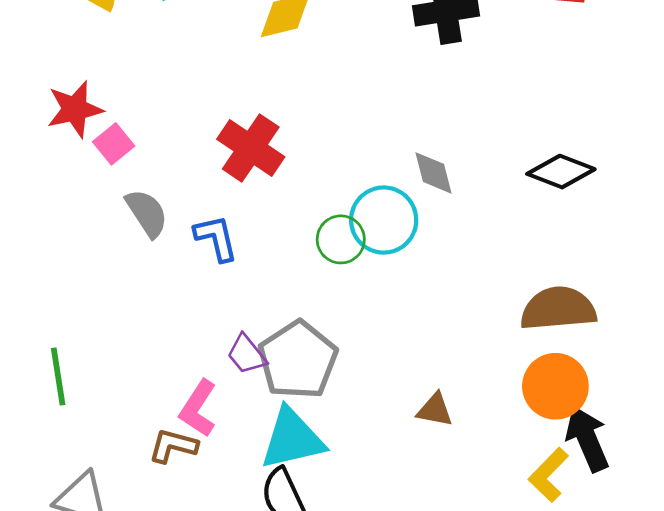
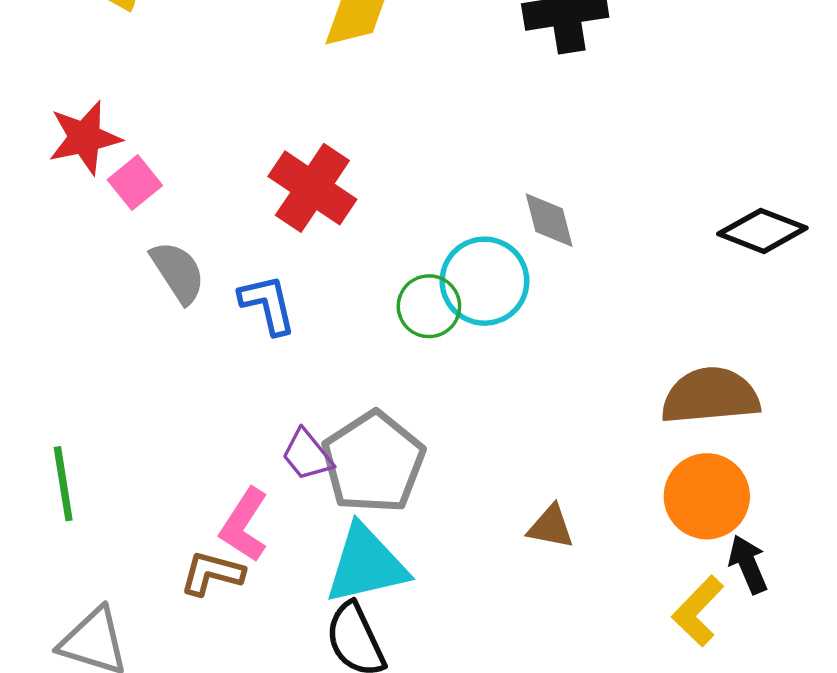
black diamond: (561, 172) -> (762, 231), moved
black arrow: (587, 439) -> (748, 564), size x0.7

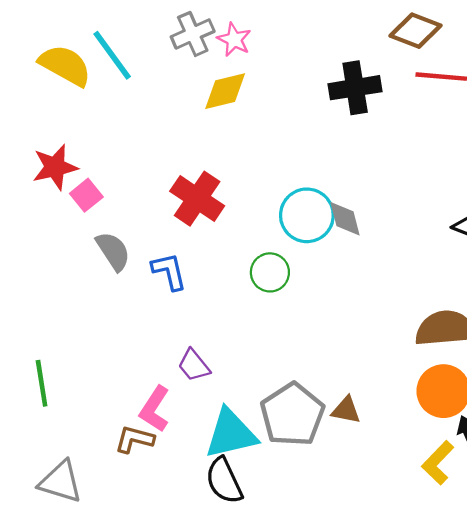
cyan circle: (484, 281) -> (307, 215), moved
gray pentagon: (373, 462) -> (292, 415), moved

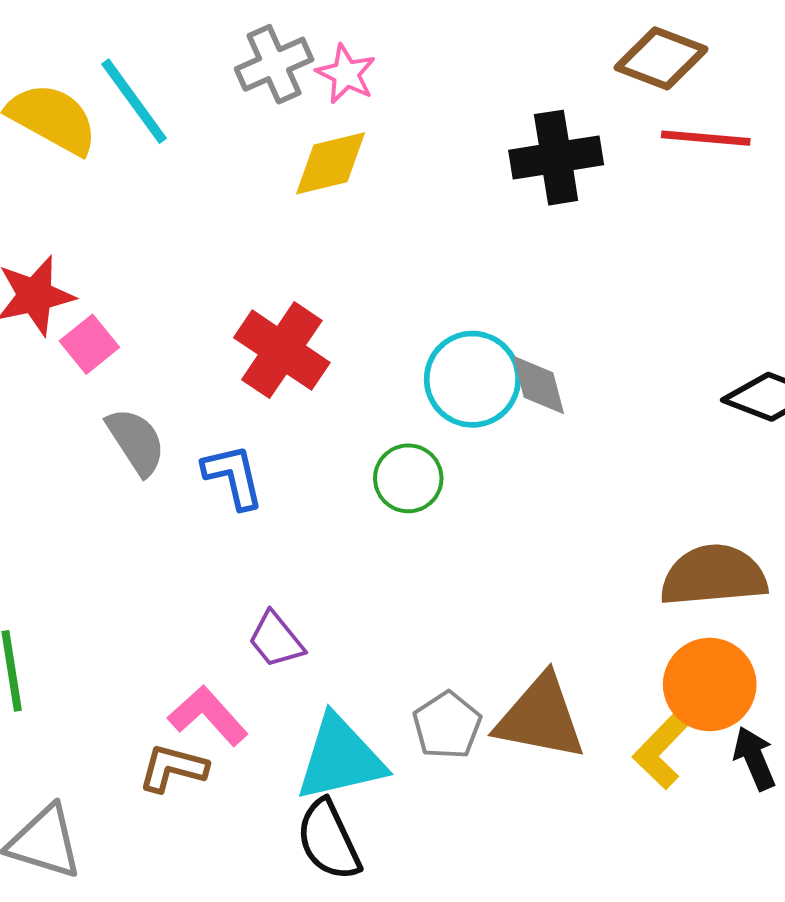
pink L-shape: (155, 409) -> (208, 716), turned 105
brown triangle: (346, 410) -> (540, 718), size x1.8
gray pentagon: (292, 415) -> (447, 725), size x0.6
yellow L-shape: (438, 463) -> (661, 751), moved

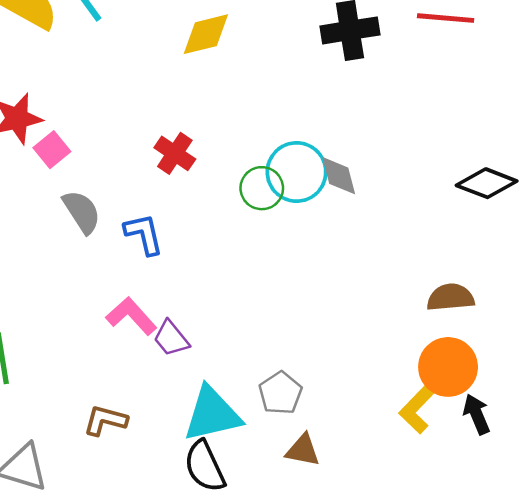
red cross: (282, 350) -> (175, 153), size x0.7
green circle: (408, 478) -> (262, 188), moved
brown semicircle: (714, 576) -> (451, 297), size x0.7
pink L-shape: (208, 716) -> (131, 316), moved
brown triangle: (540, 718) -> (303, 450), moved, size x0.6

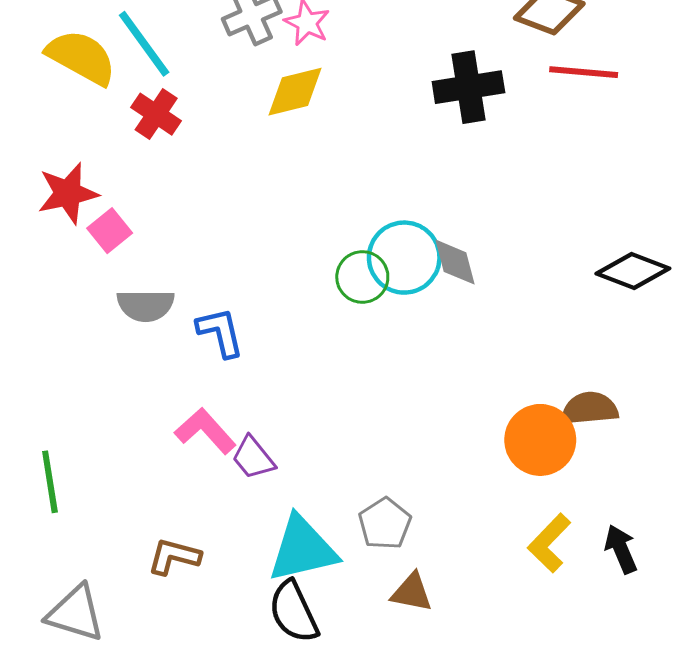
red cross: (175, 153) -> (156, 114), moved
gray semicircle: (82, 212) -> (146, 305), turned 123
orange circle: (448, 367) -> (540, 440), moved

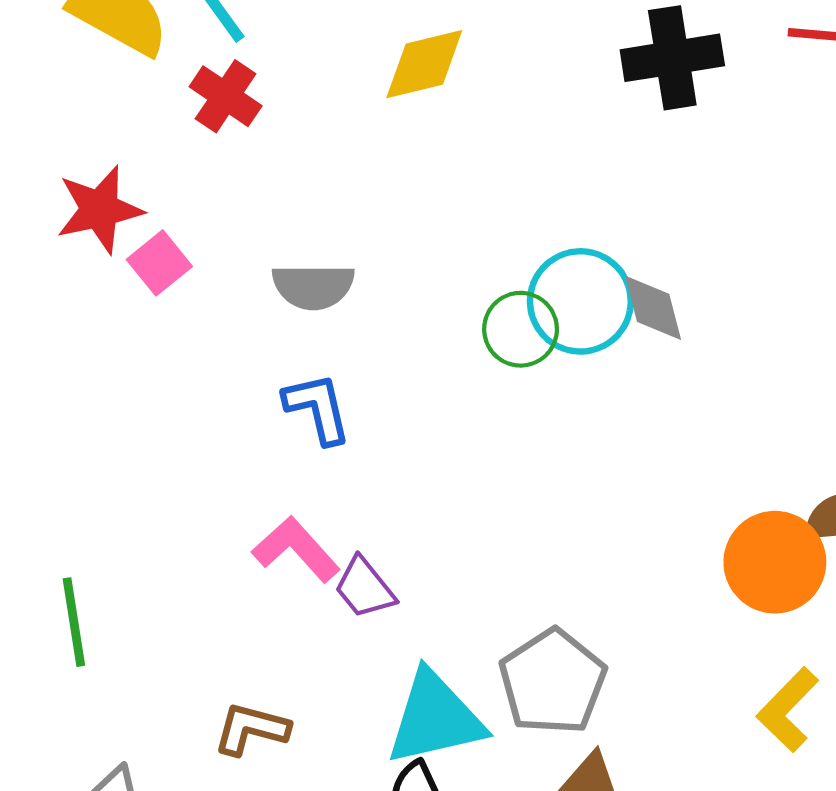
gray semicircle: (146, 305) -> (313, 286), moved
gray pentagon: (385, 524) -> (553, 682), size x1.4

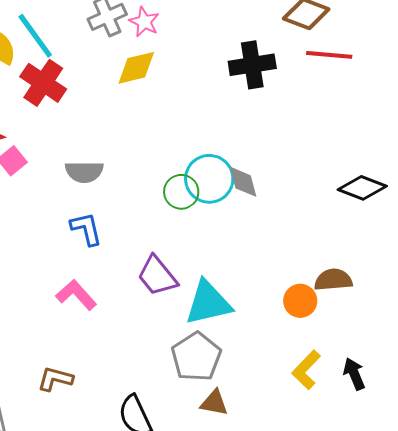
red cross: (226, 96) -> (43, 83), size x1.4
orange circle: (775, 562) -> (300, 301), size x0.7
purple trapezoid: (365, 588) -> (157, 276), moved, size x1.4
cyan triangle: (435, 718) -> (208, 303), moved

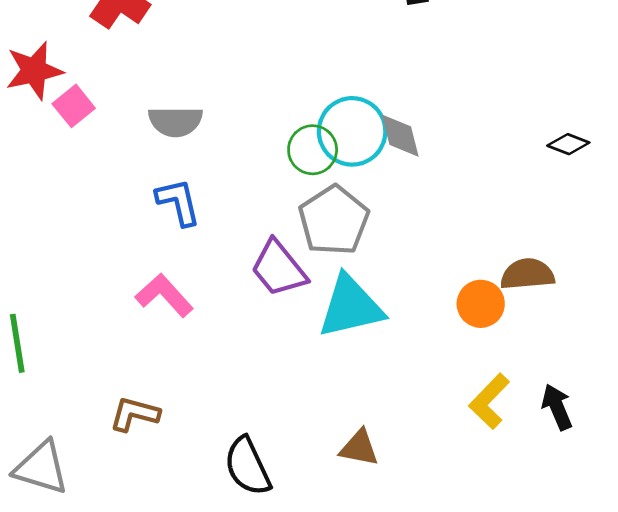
black diamond: (362, 188) -> (568, 144), size x0.6
gray pentagon: (196, 357) -> (334, 220), moved

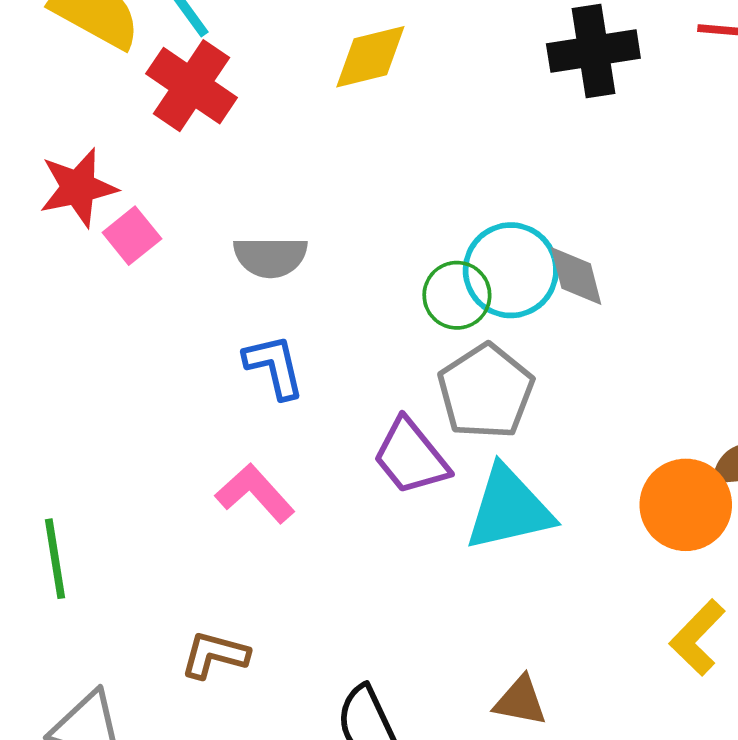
orange circle: (481, 304) -> (686, 505), size x1.4

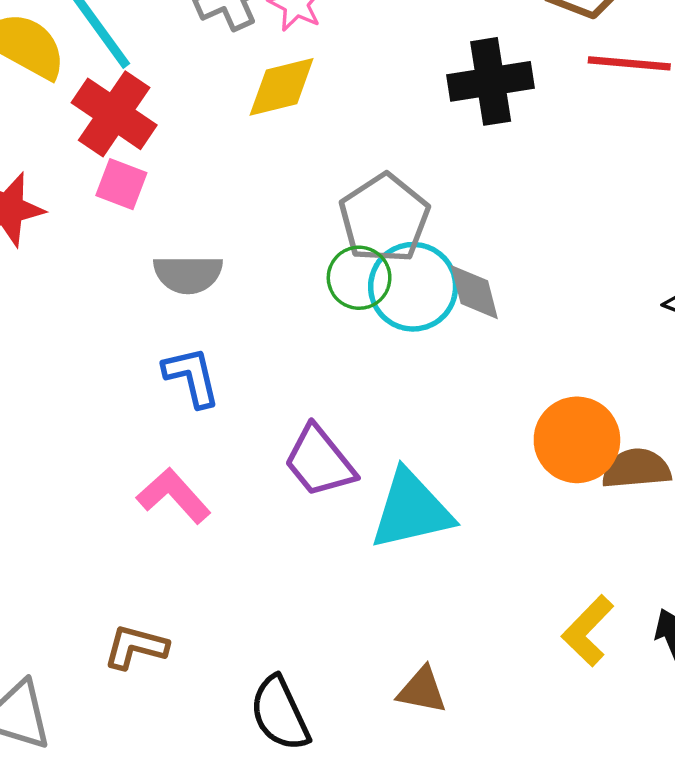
pink square: (132, 236) -> (121, 184), moved, turned -30
green circle: (457, 295) -> (359, 278), moved
gray pentagon: (486, 391) -> (384, 218), moved
orange circle: (686, 505) -> (577, 440), moved

